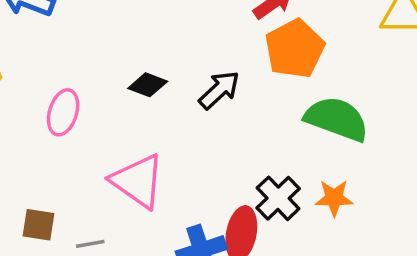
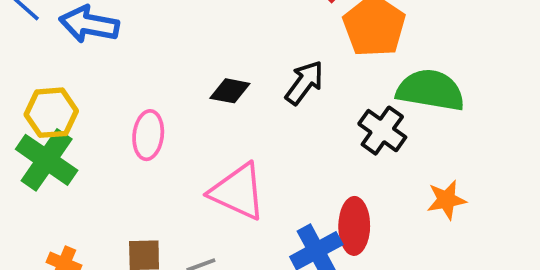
black cross: (278, 198) -> (382, 131), moved
orange star: (334, 198) -> (446, 200), moved

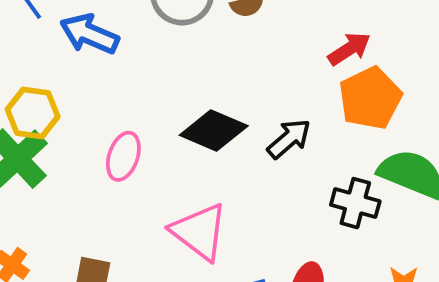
black diamond: (230, 91) -> (214, 131), size x1.6
black cross: (382, 131) -> (355, 203), turned -33

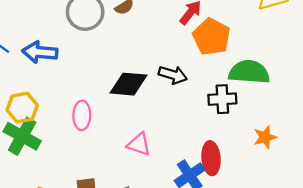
black arrow: (289, 139) -> (173, 75), turned 76
pink triangle: (199, 232) -> (139, 144), size x0.7

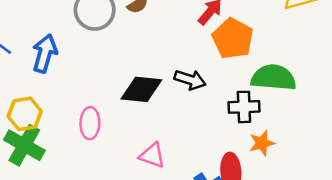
blue arrow: (40, 52) -> (45, 53), turned 100
orange star: (265, 137) -> (262, 143), moved

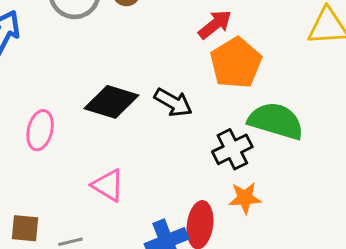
black cross: (244, 107) -> (232, 149), turned -36

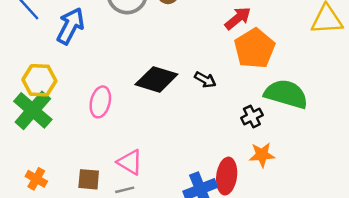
black arrow: (173, 102) -> (205, 80), size x0.7
black cross: (232, 149) -> (252, 117), size x0.7
pink triangle: (108, 185) -> (130, 162), moved

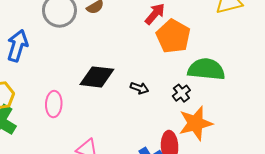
black arrow: (205, 80) -> (139, 88), moved
orange star: (262, 155) -> (196, 123), size x1.6

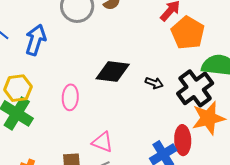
black cross: (181, 93) -> (195, 88), size x2.0

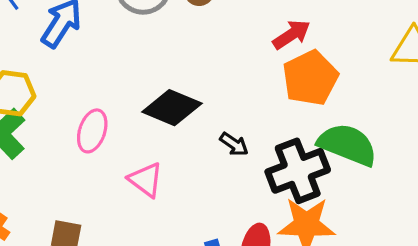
pink triangle: (102, 142) -> (146, 180), moved

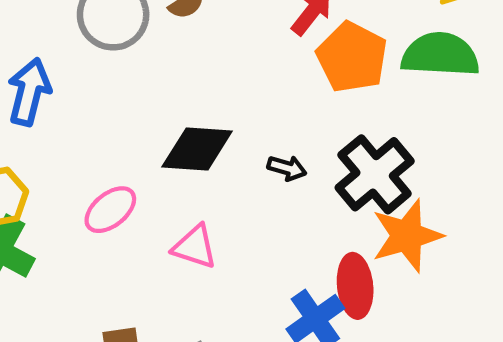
pink ellipse: (92, 131) -> (110, 210), turned 51
green semicircle: (347, 145) -> (440, 55), moved

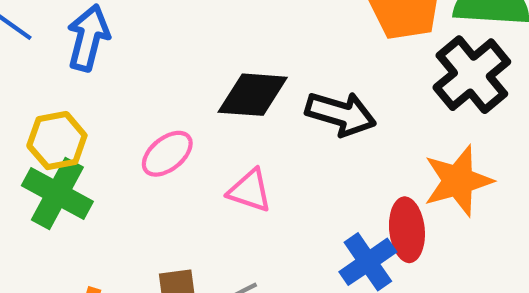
black arrow: (287, 168) -> (341, 114), size x1.8
black cross: (375, 174) -> (472, 75), moved

